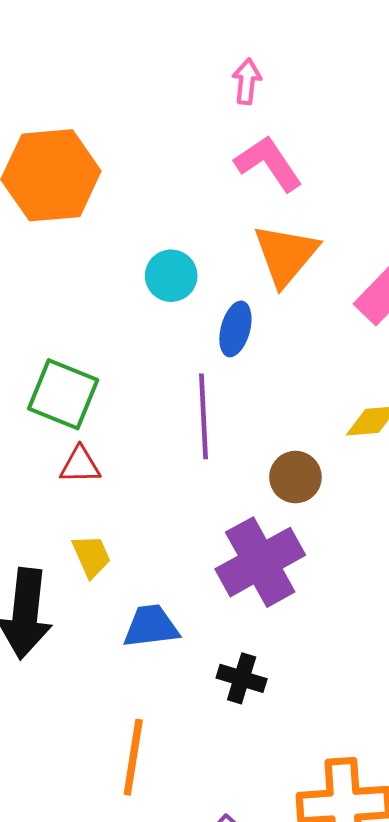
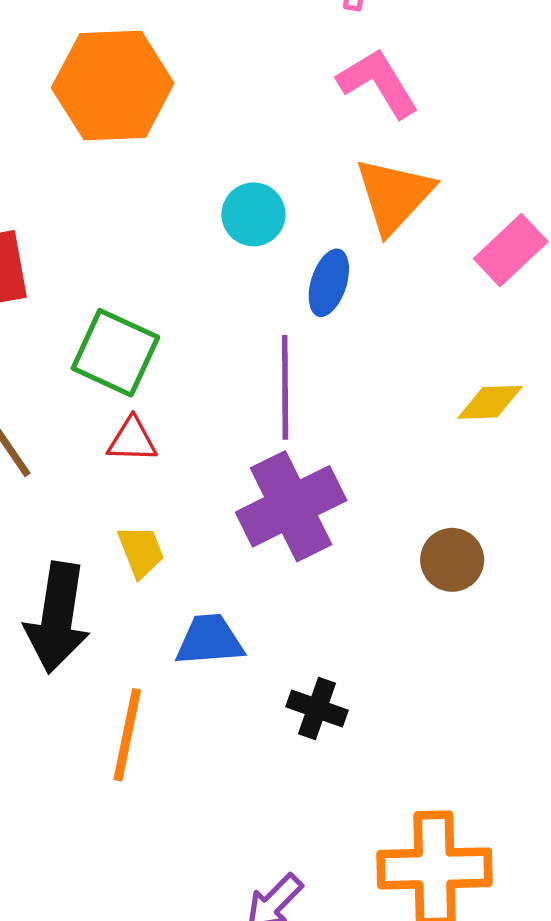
brown circle: (295, 477) -> (452, 560), moved
purple cross: (260, 562) -> (291, 506), moved
orange line: (133, 757) -> (127, 735), moved

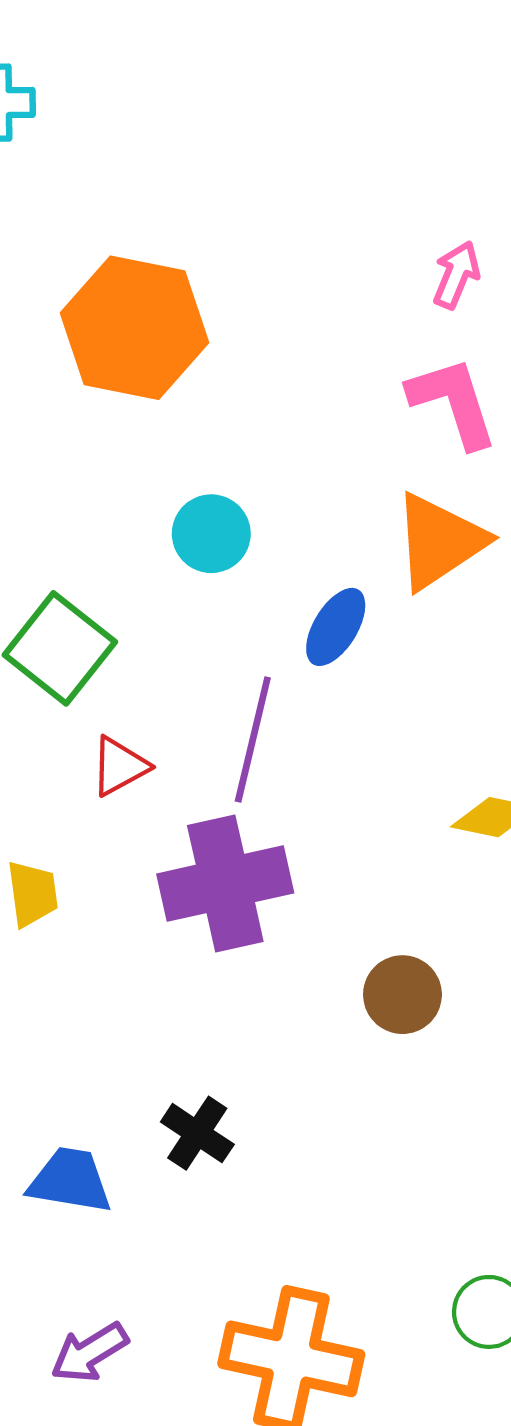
cyan circle: (254, 214) -> (211, 534), moved
red triangle: (132, 440) -> (119, 766), moved, turned -44
blue trapezoid: (210, 640) -> (70, 1180), moved

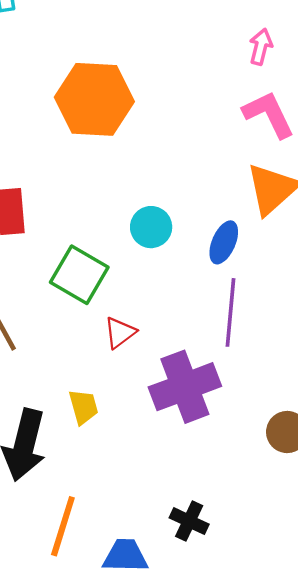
cyan circle: (211, 534) -> (151, 227), moved
purple line: (253, 739) -> (231, 312), moved

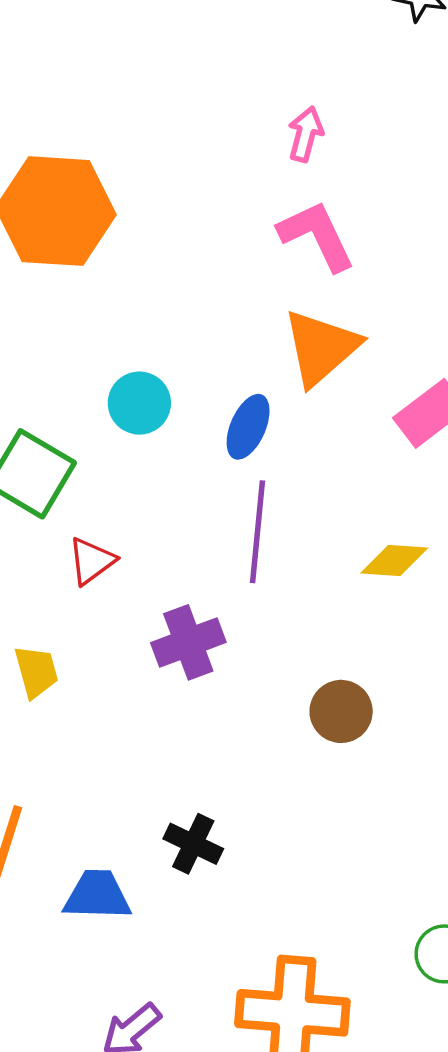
purple cross: (185, 387) -> (188, 642), size x0.7

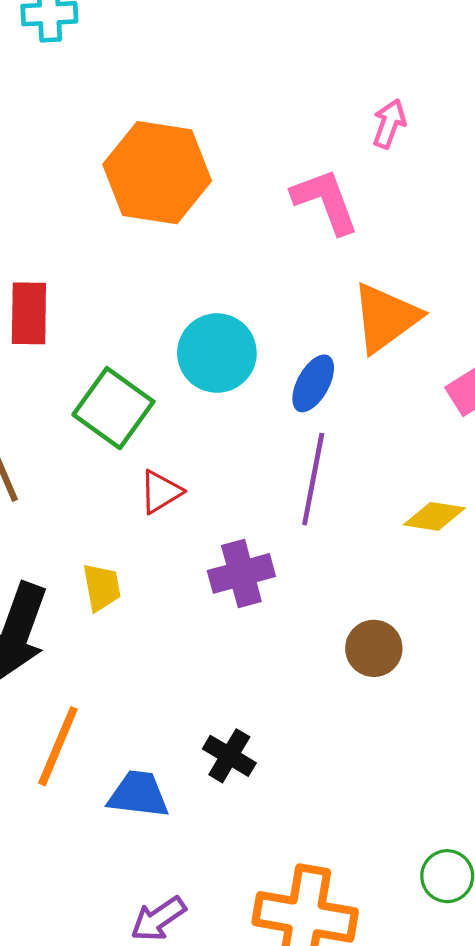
pink L-shape: (317, 236) -> (325, 201), moved
cyan circle: (139, 403) -> (217, 353), size x1.4

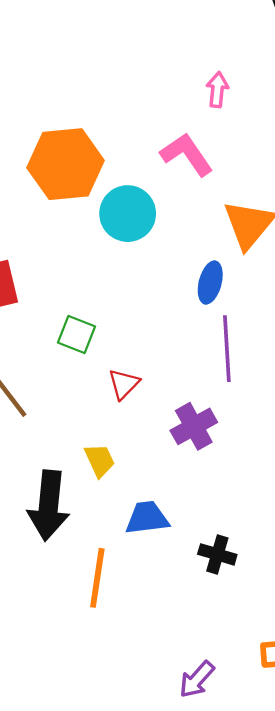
cyan circle: (217, 353) -> (128, 214), moved
green square: (113, 408) -> (77, 334), size x0.7
blue trapezoid: (138, 794) -> (147, 518), moved

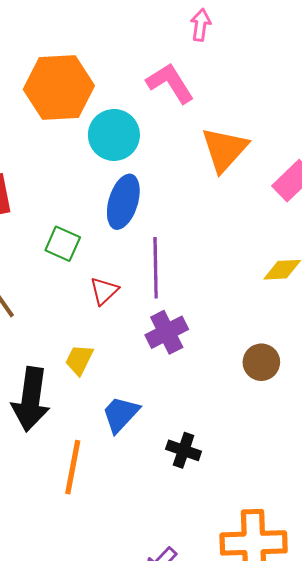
blue ellipse: (210, 283) -> (123, 202), moved, size x1.4
purple line: (227, 349) -> (156, 268), moved
yellow trapezoid: (100, 460) -> (79, 360), turned -132
blue trapezoid: (147, 518) -> (120, 414), turned -42

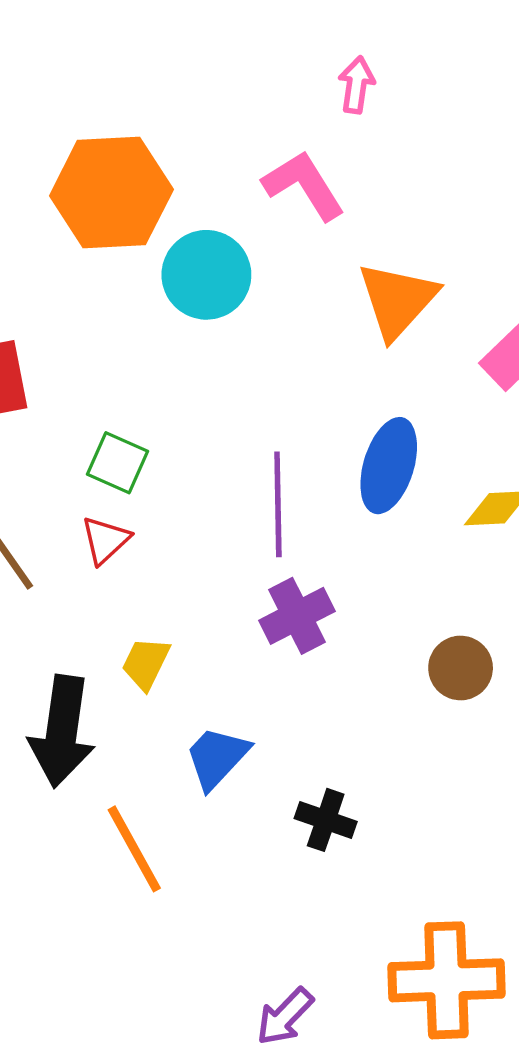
blue ellipse: (123, 202) -> (389, 466), moved
red triangle: (104, 291) -> (105, 540), moved
orange line: (73, 467) -> (134, 849), turned -40

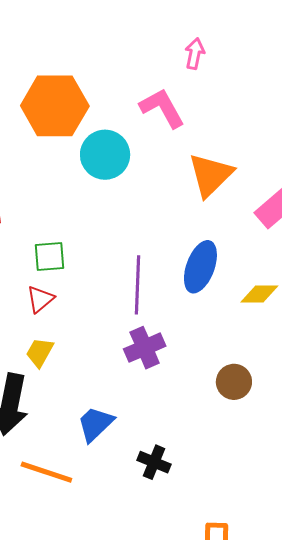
green square: (117, 463) -> (49, 256), turned -32
yellow trapezoid: (146, 663) -> (40, 352), moved
orange line: (134, 849) -> (46, 472), turned -46

